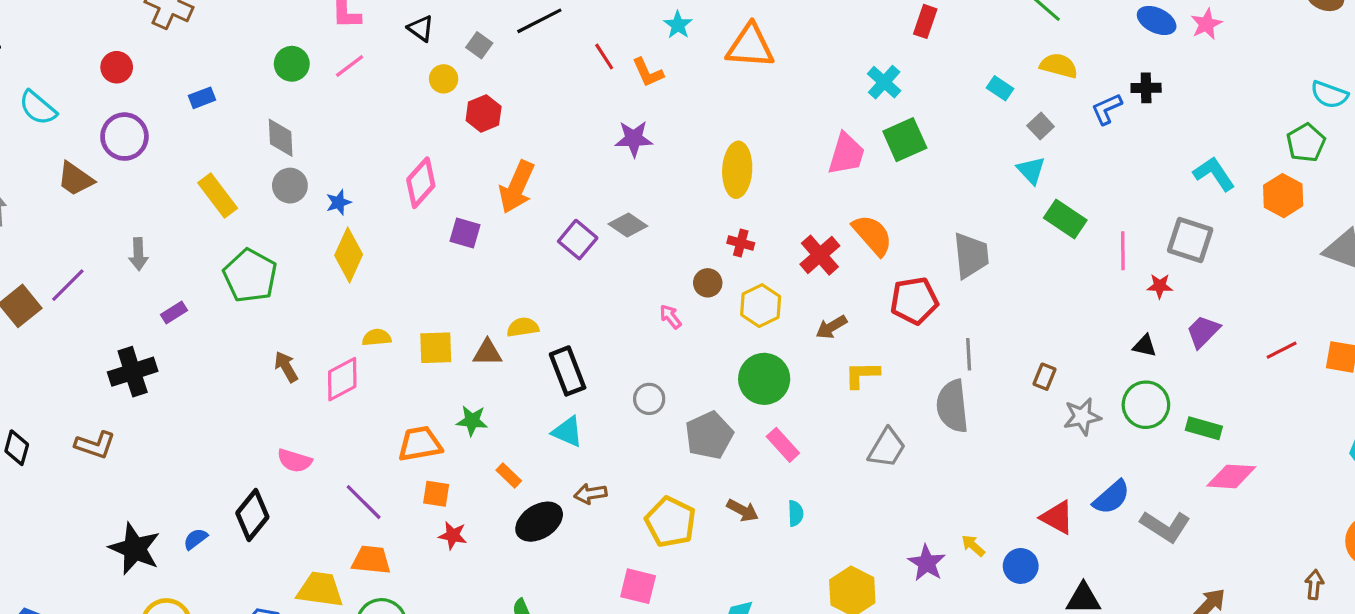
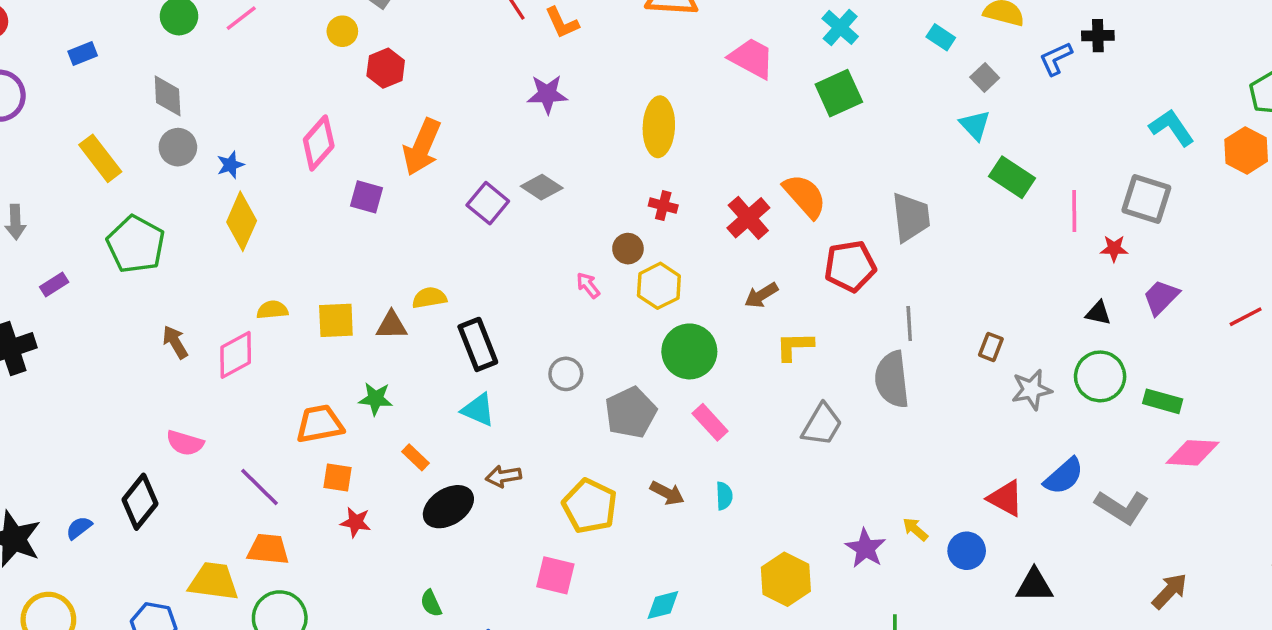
cyan cross: (884, 82) -> (840, 27), moved
pink trapezoid: (846, 154) -> (752, 58), moved, turned -78
yellow hexagon: (761, 306) -> (659, 286), moved

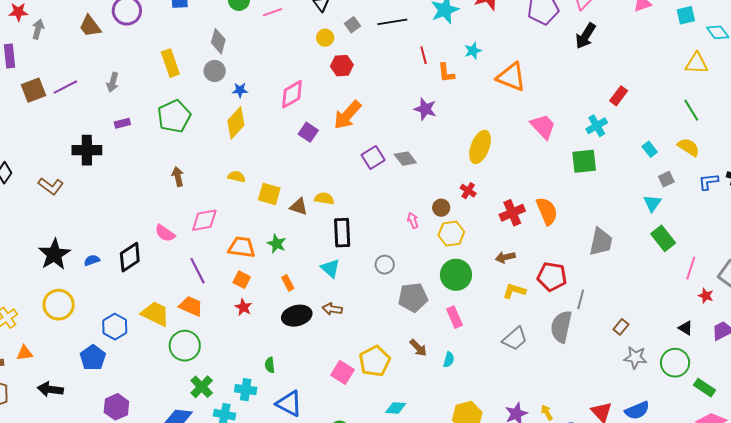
red pentagon: (850, 266) -> (552, 277), moved
pink diamond: (236, 355) -> (204, 220), moved
yellow pentagon: (590, 506) -> (375, 361), moved

